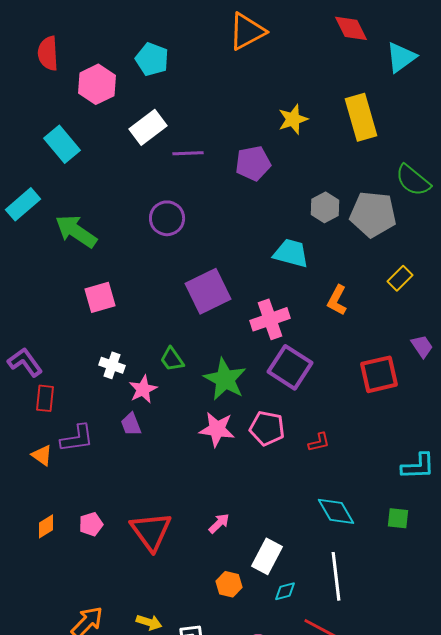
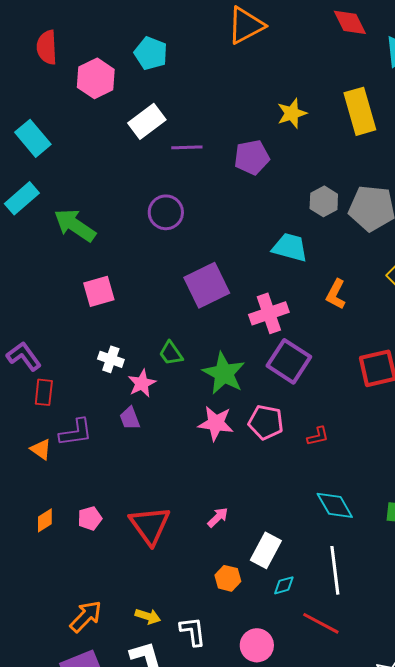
cyan rectangle: (62, 144) -> (33, 138), moved

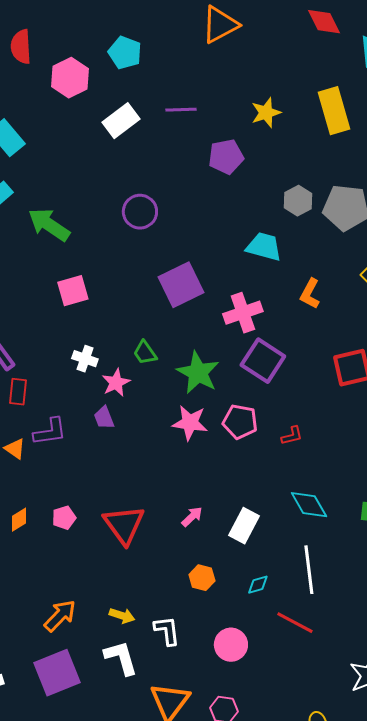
purple line: (187, 147) -> (181, 110), moved
white rectangle: (266, 550) -> (244, 526), moved

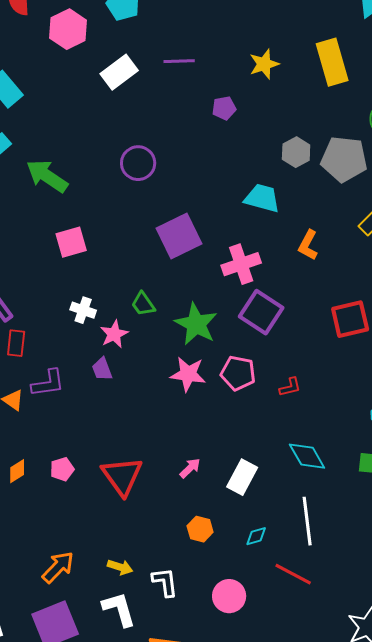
purple pentagon: (226, 157) -> (224, 108), size x0.7

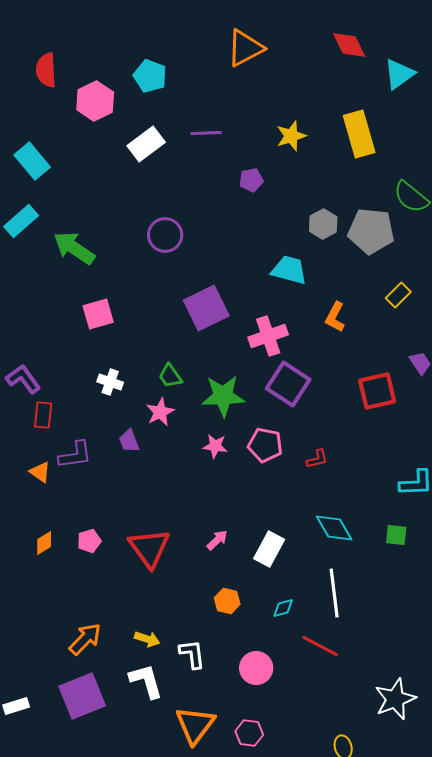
green star: (196, 324) -> (223, 396), turned -30
pink star: (114, 334) -> (160, 412), moved
pink star: (188, 374) -> (215, 446), size x0.7

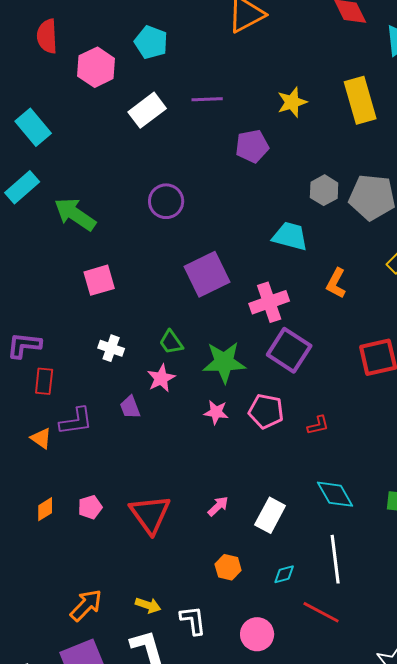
purple pentagon: (251, 180) -> (252, 146), size x1.4
purple L-shape: (23, 379) -> (24, 345), turned -48

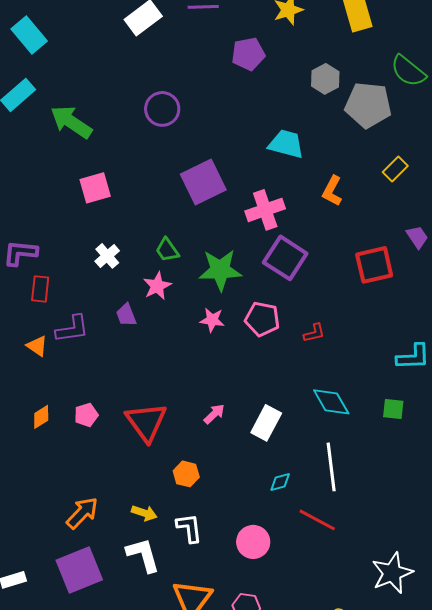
gray hexagon: (324, 190) -> (325, 79), moved
white cross: (111, 348) -> (107, 256), turned 30
orange hexagon: (228, 567) -> (186, 474), moved

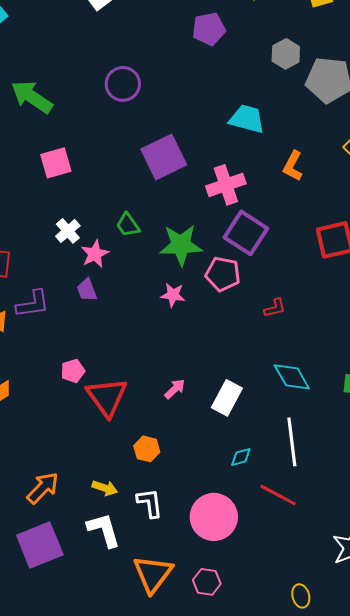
pink star: (157, 286) -> (95, 254), moved
pink pentagon: (262, 319) -> (223, 274), moved
pink pentagon: (86, 415) -> (73, 371), moved
pink circle: (253, 542) -> (214, 517), size x1.4

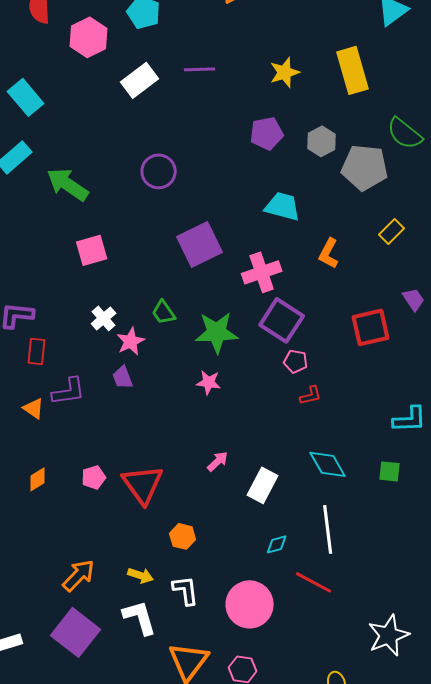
purple pentagon: (209, 29) -> (267, 133), moved
pink pentagon: (223, 274) -> (296, 361), moved, size x0.7
pink pentagon: (73, 371) -> (94, 477), moved
pink arrow: (175, 389) -> (218, 461), moved
purple square: (40, 545) -> (76, 632), turned -30

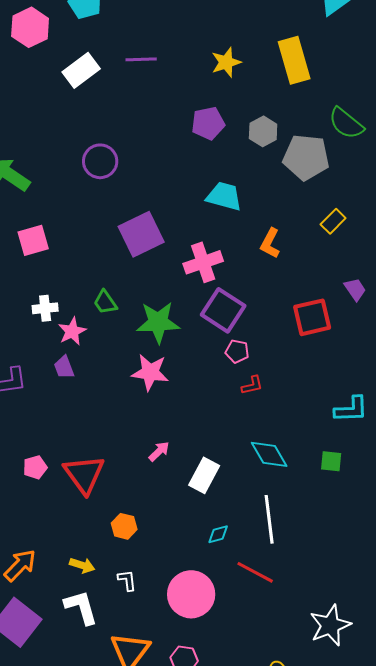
white cross: (104, 318) -> (45, 308), turned 35
pink star: (209, 382) -> (150, 372), size x1.5
white L-shape: (186, 590) -> (127, 580), size x0.7

